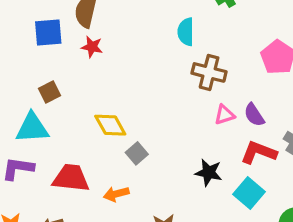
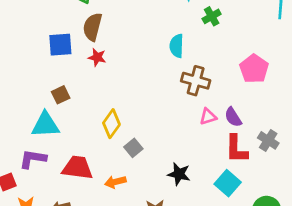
yellow diamond: (110, 125) -> (111, 124), turned 64
red L-shape: (259, 152) -> (236, 149), turned -112
black star: (209, 173) -> (179, 174), moved

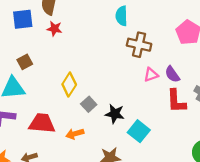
black star: (179, 174) -> (115, 114), moved
cyan square: (228, 183) -> (139, 131), moved

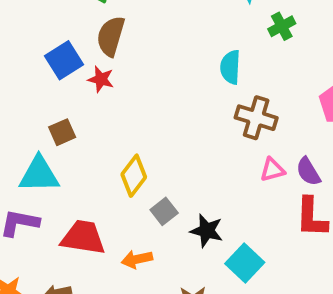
blue square: (23, 19) -> (64, 60), turned -30
red star: (54, 29) -> (101, 79), moved

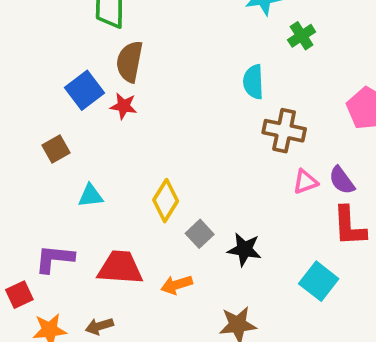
brown square: (62, 132) -> (56, 149), moved
cyan triangle: (39, 175) -> (91, 196), moved, size x0.6
cyan square: (245, 263) -> (319, 281), moved

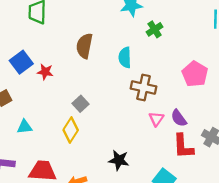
brown semicircle: (130, 62) -> (84, 46), moved
pink triangle: (305, 182) -> (156, 119), turned -35
gray square: (200, 234) -> (80, 104), moved

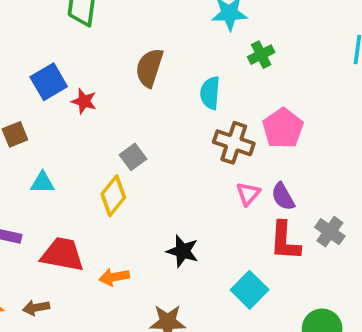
pink pentagon: (195, 74) -> (283, 128), moved

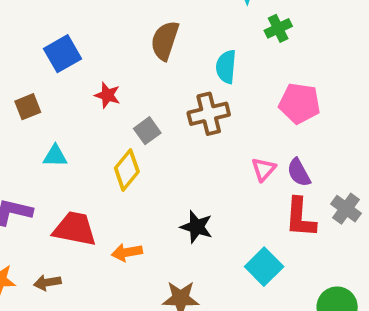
red star: (84, 101) -> (107, 95), moved
pink pentagon: (283, 128) -> (299, 103), turned -30
brown cross: (234, 143) -> (209, 114), moved, turned -33

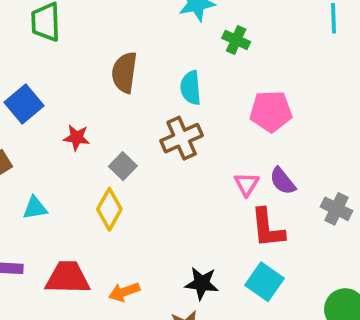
green cross: (278, 28) -> (236, 40), turned -30
red L-shape: (300, 218) -> (268, 228), moved
black star: (197, 227) -> (202, 283), moved

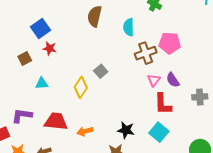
red star: (77, 138) -> (50, 48), moved
brown cross: (182, 138) -> (146, 53), moved
gray square: (123, 166) -> (101, 71), moved
gray cross: (336, 209) -> (200, 97), turned -35

